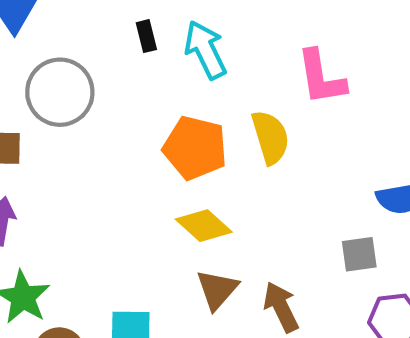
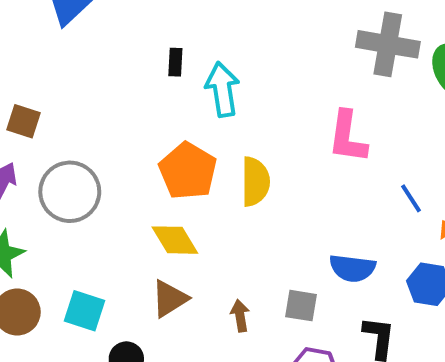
pink L-shape: (321, 77) -> (347, 137), moved
gray circle: (60, 92) -> (70, 192), moved
brown arrow: (281, 307) -> (240, 316), moved, size x0.7

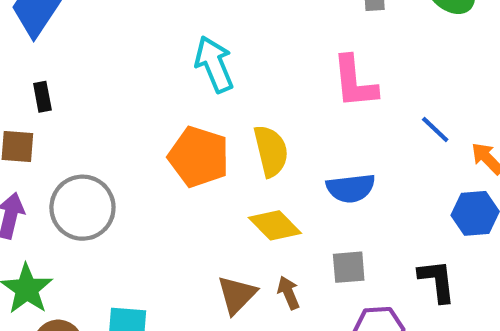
black rectangle: (175, 62) -> (42, 97), moved
yellow diamond: (175, 240) -> (275, 225), moved
blue semicircle: (352, 268) -> (351, 188), moved
brown triangle: (170, 299) -> (237, 295), moved

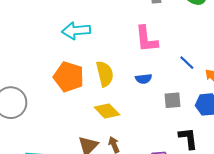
cyan arrow: (214, 64) -> (76, 31), turned -72
blue semicircle: (351, 188) -> (144, 79), moved, size x0.7
gray square: (349, 267) -> (172, 100), moved

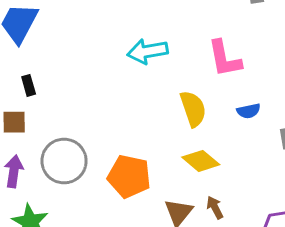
pink L-shape: (146, 39) -> (225, 59), moved
orange pentagon: (69, 77) -> (129, 176), moved

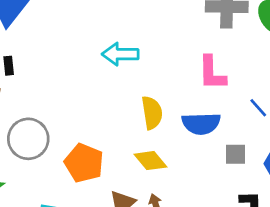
pink L-shape: (225, 59) -> (212, 73), moved
blue semicircle: (249, 111) -> (201, 124), size x1.8

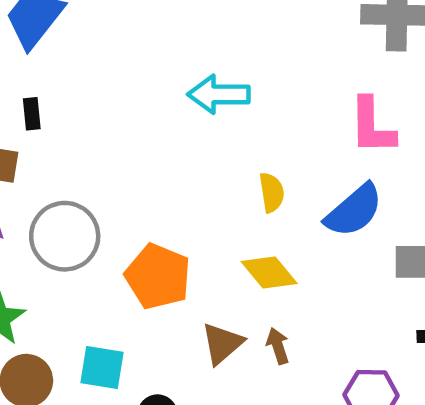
yellow semicircle: (152, 113) -> (272, 192), size x0.7
blue semicircle: (201, 124) -> (354, 211), turned -39

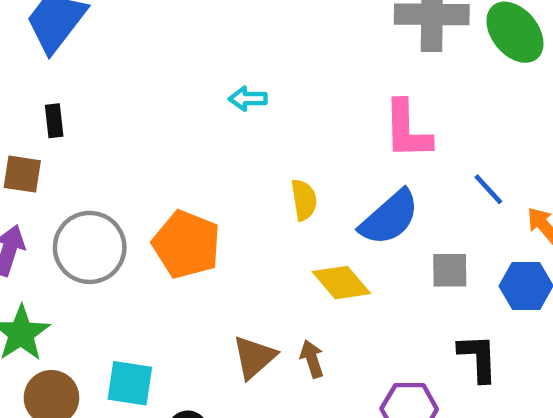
cyan arrow: (219, 94) -> (248, 99), size x0.6
yellow diamond: (269, 272) -> (341, 283), moved
orange pentagon: (158, 277) -> (187, 244), moved

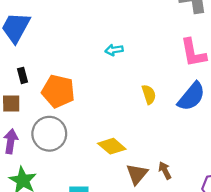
orange pentagon: (187, 244) -> (58, 91), moved
yellow diamond: (341, 283) -> (112, 146), moved

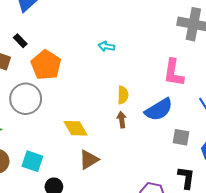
black rectangle: (22, 75) -> (20, 41), turned -48
brown arrow: (165, 170) -> (122, 120), moved

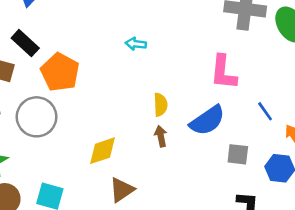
black rectangle: (20, 41) -> (25, 43), size x1.5
yellow diamond: (76, 128) -> (102, 151), turned -75

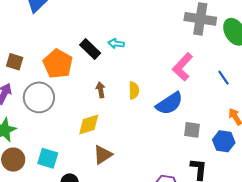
black rectangle: (25, 43) -> (90, 49), moved
pink L-shape: (223, 72) -> (183, 67), turned 36
blue line: (265, 111) -> (223, 78), moved
brown arrow: (161, 136) -> (101, 90), moved

